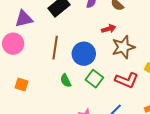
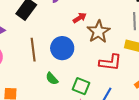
green square: (94, 79) -> (81, 86), moved

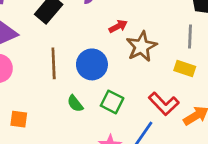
red L-shape: (110, 62) -> (164, 104), moved, turned 35
green square: (81, 86) -> (112, 102), moved

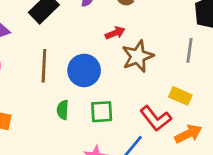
yellow rectangle: (185, 68) -> (180, 96), moved
green square: (112, 102) -> (102, 112), turned -35
green semicircle: (75, 104) -> (63, 110), turned 36

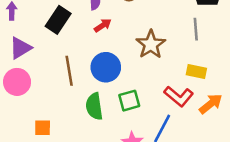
red arrow: (115, 33) -> (103, 25), moved
green semicircle: (63, 110) -> (94, 106), size x1.5

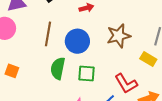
yellow rectangle: (196, 72) -> (148, 59), moved

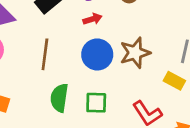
blue circle: (77, 41) -> (97, 54), moved

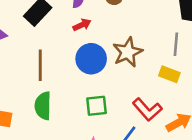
green semicircle: (59, 98) -> (43, 106), moved

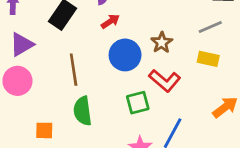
gray line: (176, 44) -> (210, 27), turned 70
brown star: (128, 52) -> (162, 43), size x0.7
red L-shape: (147, 110) -> (165, 81), moved

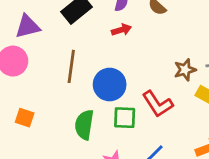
brown star: (162, 43) -> (185, 70), moved
blue circle: (125, 55) -> (110, 85), moved
green semicircle: (83, 111) -> (84, 125), moved

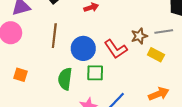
red L-shape: (158, 104) -> (116, 49), moved

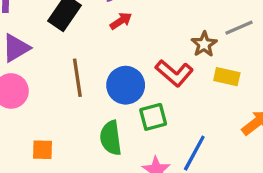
yellow rectangle: (156, 55) -> (227, 77), moved

